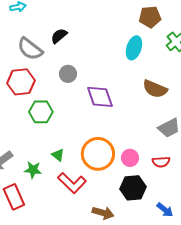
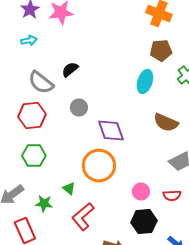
green hexagon: (41, 112) -> (34, 156), moved
orange circle: (98, 154) -> (99, 166), moved
red L-shape: (72, 183) -> (83, 216), turned 96

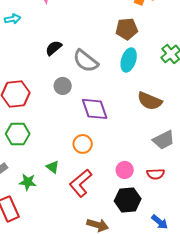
brown pentagon: (161, 50) -> (127, 29), moved
gray semicircle: (41, 82) -> (86, 61), moved
orange circle: (99, 166) -> (83, 144), size x0.6
red L-shape: (83, 216) -> (81, 183), moved

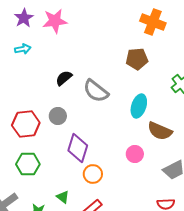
cyan ellipse: (129, 60) -> (139, 106), moved
gray circle: (63, 86) -> (58, 116), moved
purple diamond: (95, 109) -> (78, 148), moved, turned 36
pink circle: (125, 170) -> (135, 154), moved

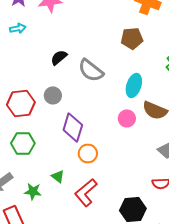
pink circle: (135, 154) -> (127, 118), moved

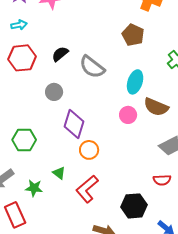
brown pentagon: (132, 38) -> (133, 35), turned 30
red hexagon: (21, 103) -> (22, 58), moved

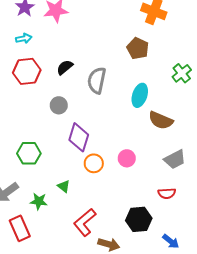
gray semicircle: (92, 67) -> (97, 80), turned 64
pink circle: (128, 115) -> (127, 158), moved
red L-shape: (87, 189) -> (85, 222), moved

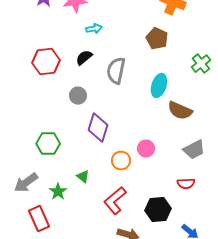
cyan arrow: (24, 38) -> (94, 29), moved
orange circle: (94, 163) -> (121, 161), moved
green star: (39, 201) -> (58, 192), turned 30
red L-shape: (85, 222) -> (115, 201), moved

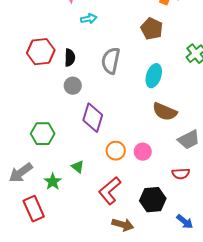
black semicircle: (84, 58) -> (70, 58), moved, turned 132
brown semicircle: (180, 111) -> (165, 112), moved
pink circle: (146, 149) -> (143, 152), moved

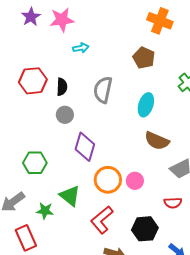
orange circle: (116, 151) -> (108, 180), size x1.4
green triangle: (78, 167) -> (70, 196), size x1.6
green star: (53, 182) -> (45, 211), turned -30

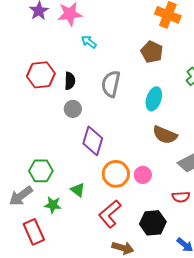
cyan arrow: (81, 48) -> (89, 42), turned -133
green hexagon: (35, 163) -> (41, 171), moved
green triangle: (70, 196) -> (78, 190), size x0.7

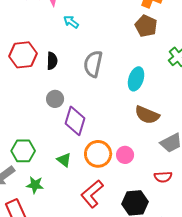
brown pentagon: (152, 52) -> (146, 26), moved
gray circle: (73, 109) -> (55, 99), moved
green triangle: (78, 190) -> (64, 160), moved

